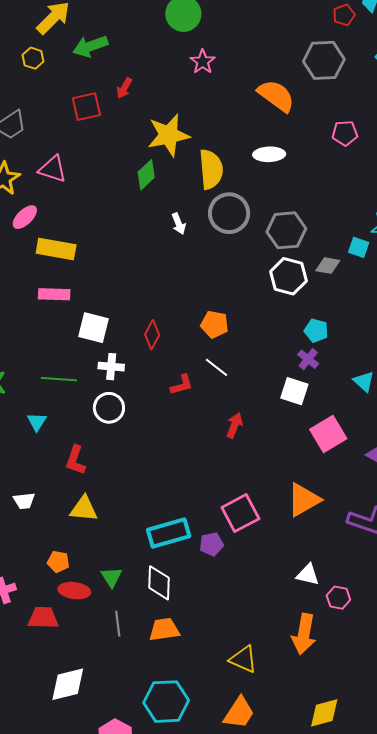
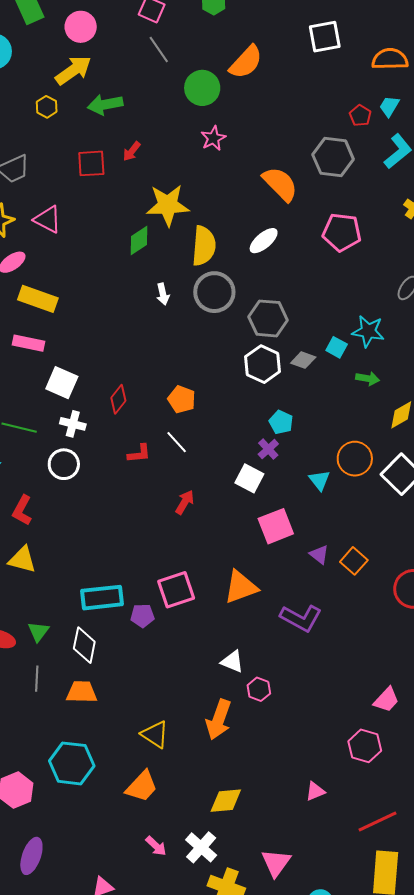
red pentagon: (344, 15) -> (360, 115), turned -30
pink pentagon: (345, 133) -> (342, 232), size x1.5
white ellipse: (269, 154) -> (264, 241), turned -48

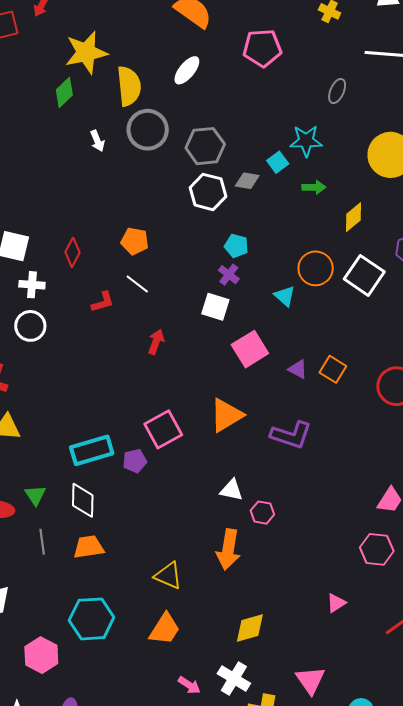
cyan square: (337, 347) -> (278, 162), turned 35

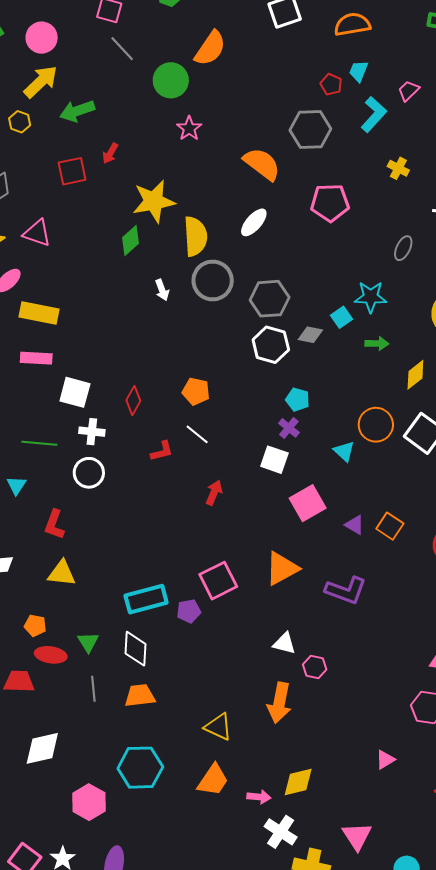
pink arrow: (189, 685) -> (259, 797), moved, turned -30

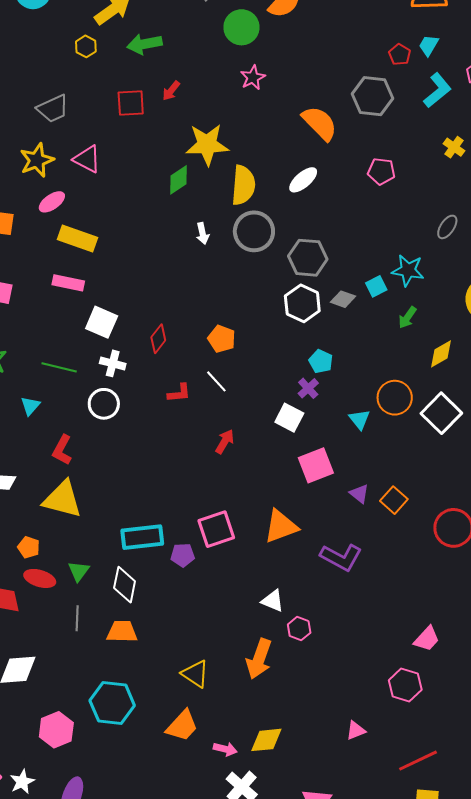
pink pentagon: (330, 203) -> (381, 171), size x0.7
green arrow: (377, 344) -> (407, 318), turned 115
yellow triangle: (62, 573) -> (62, 499), size x1.4

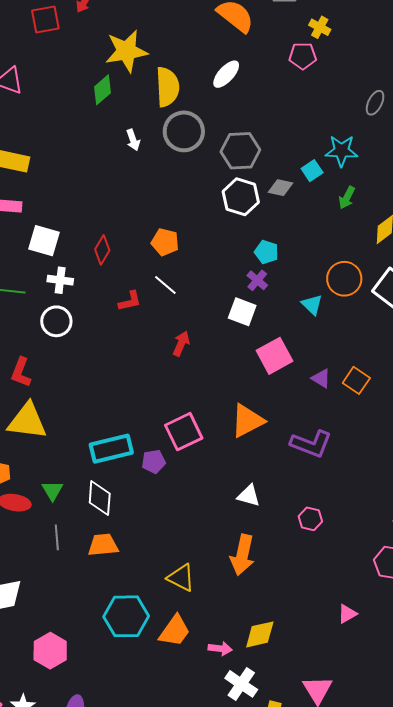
yellow cross: (454, 147) -> (320, 27), moved
pink hexagon: (299, 629) -> (310, 519), moved
cyan hexagon: (112, 703) -> (126, 616), moved

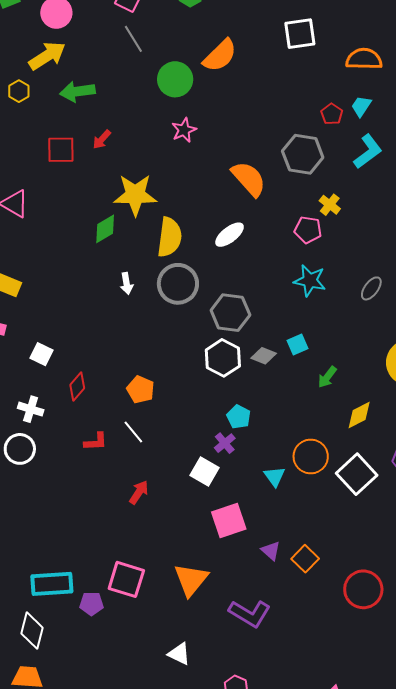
cyan star: (341, 151) -> (310, 281), moved
white square: (44, 241) -> (42, 354), moved, size x0.7
orange triangle: (247, 421) -> (191, 580), turned -33
pink square: (184, 432) -> (126, 579), turned 33

